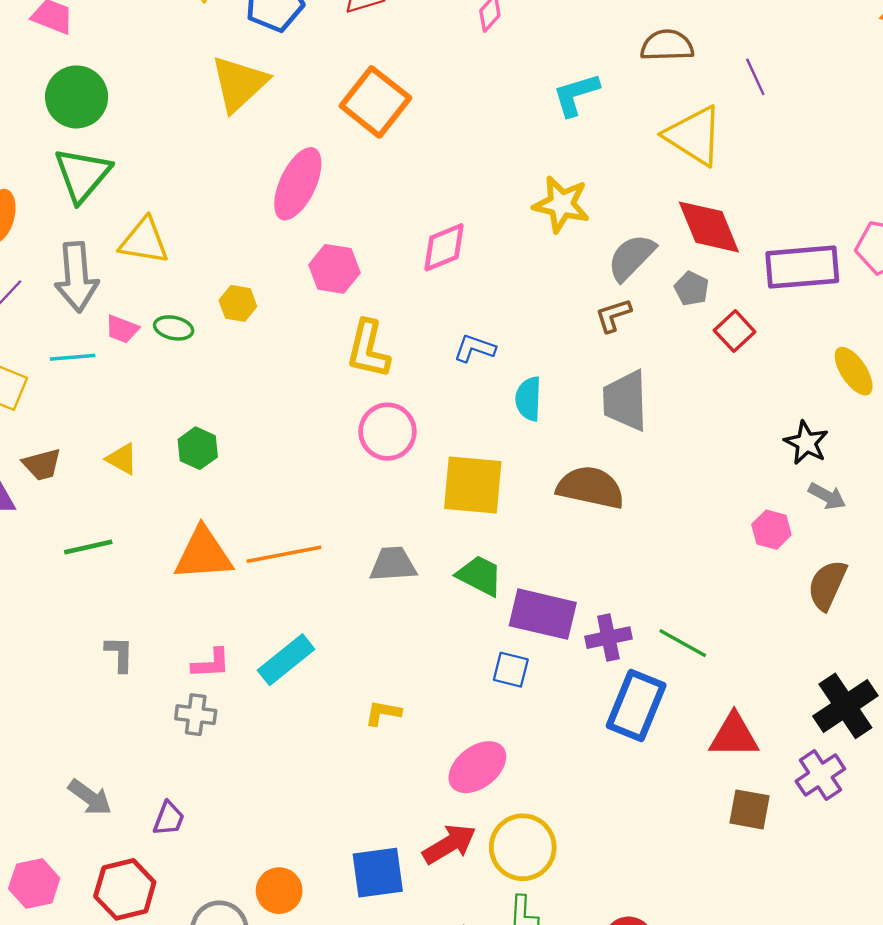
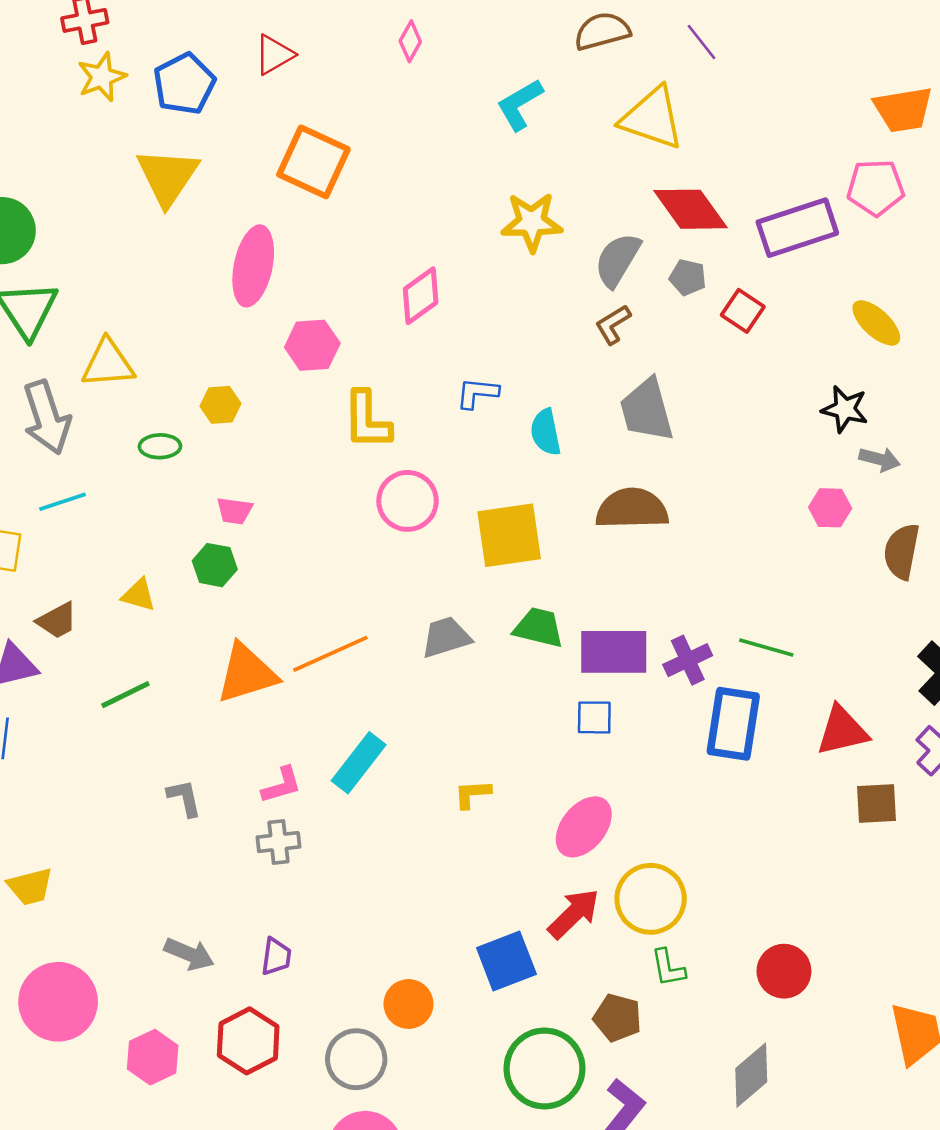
pink trapezoid: (122, 329) -> (235, 511), moved

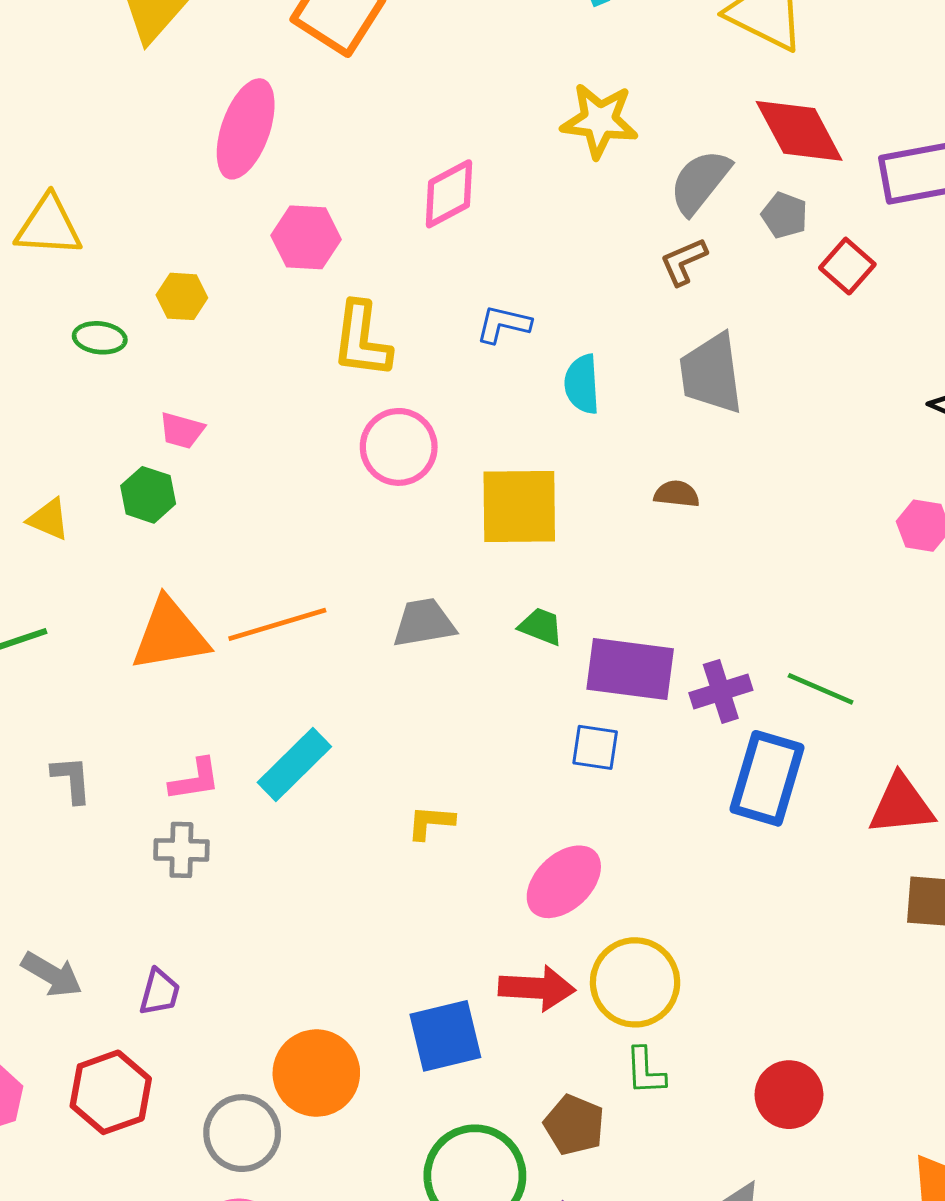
brown semicircle: (632, 509) -> (677, 494), size x0.5
green trapezoid: (539, 628) -> (541, 626), size x0.7
red arrow: (574, 914) -> (537, 988), turned 40
orange circle: (408, 1004) -> (316, 1073), size x1.4

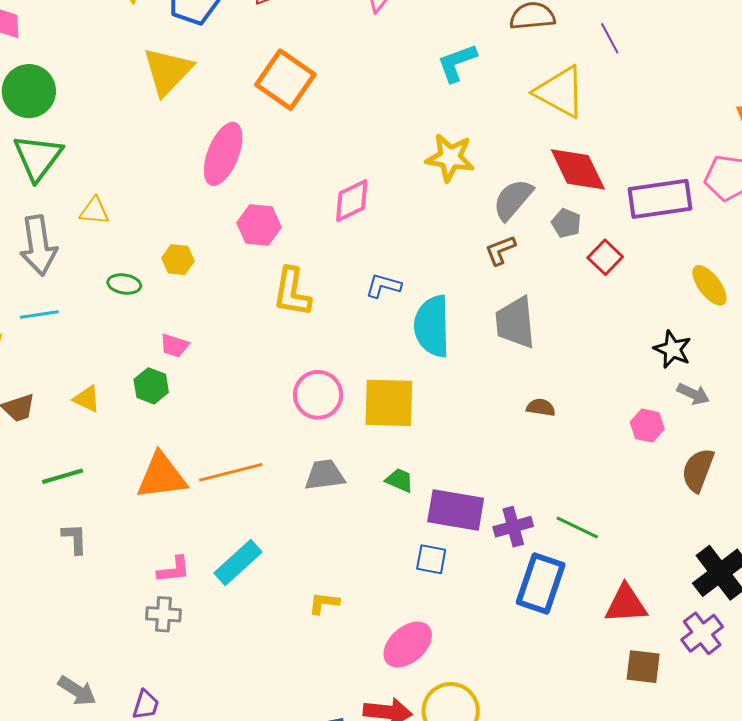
yellow triangle: (49, 226) -> (94, 211), size x0.7
cyan semicircle: (582, 384) -> (432, 326), size x1.6
pink circle: (399, 447) -> (318, 395), moved
brown semicircle: (677, 494) -> (541, 407), moved
gray L-shape: (72, 779) -> (75, 539), moved

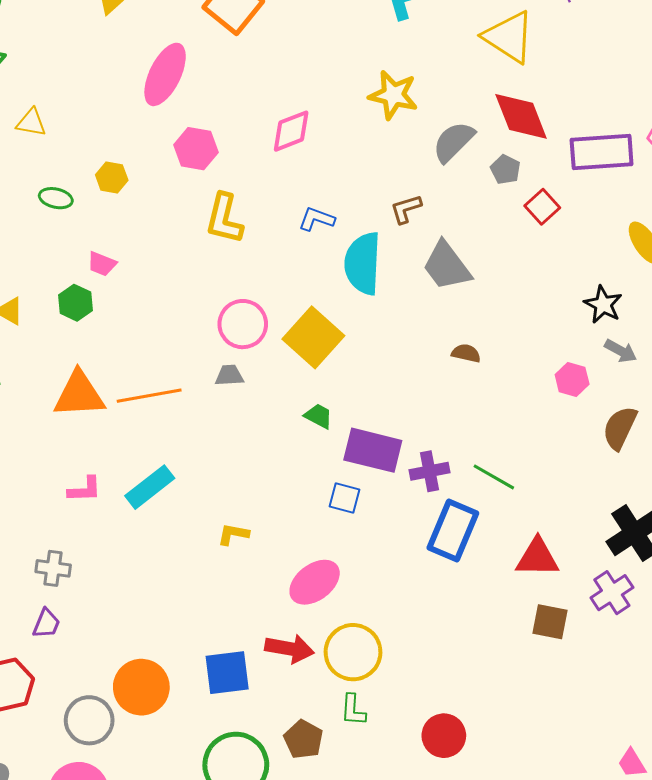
brown L-shape: (500, 250) -> (406, 209), moved
gray trapezoid: (515, 323) -> (447, 266), turned -36
yellow square: (389, 403) -> (313, 337), turned 36
gray trapezoid: (325, 475) -> (229, 375), moved, size x0.7
gray cross: (163, 614) -> (53, 568), moved

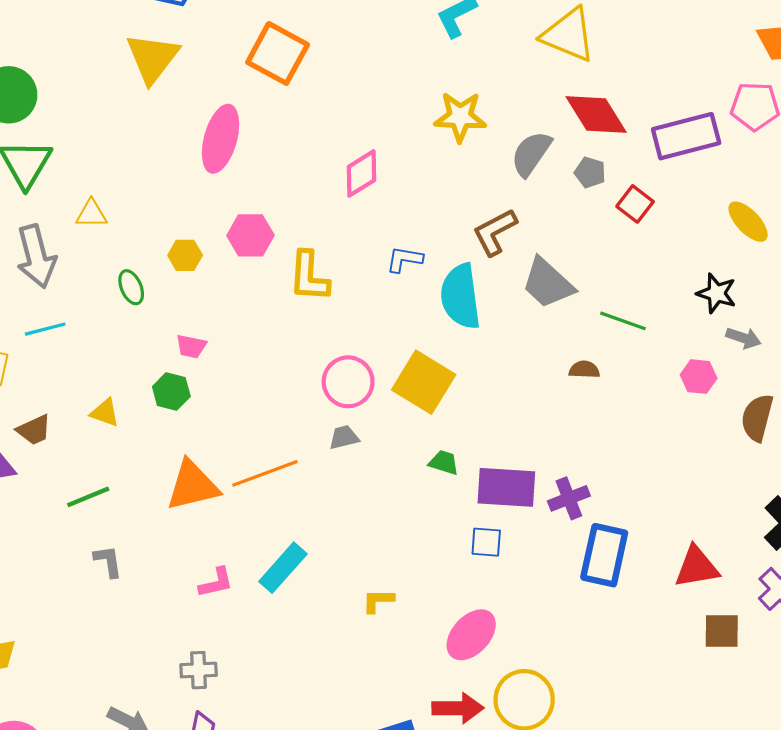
pink hexagon: (196, 149) -> (250, 235), moved
green ellipse: (56, 198) -> (131, 287), turned 64
brown L-shape: (406, 209) -> (495, 232), size x1.4
green line: (494, 477) -> (623, 321), moved

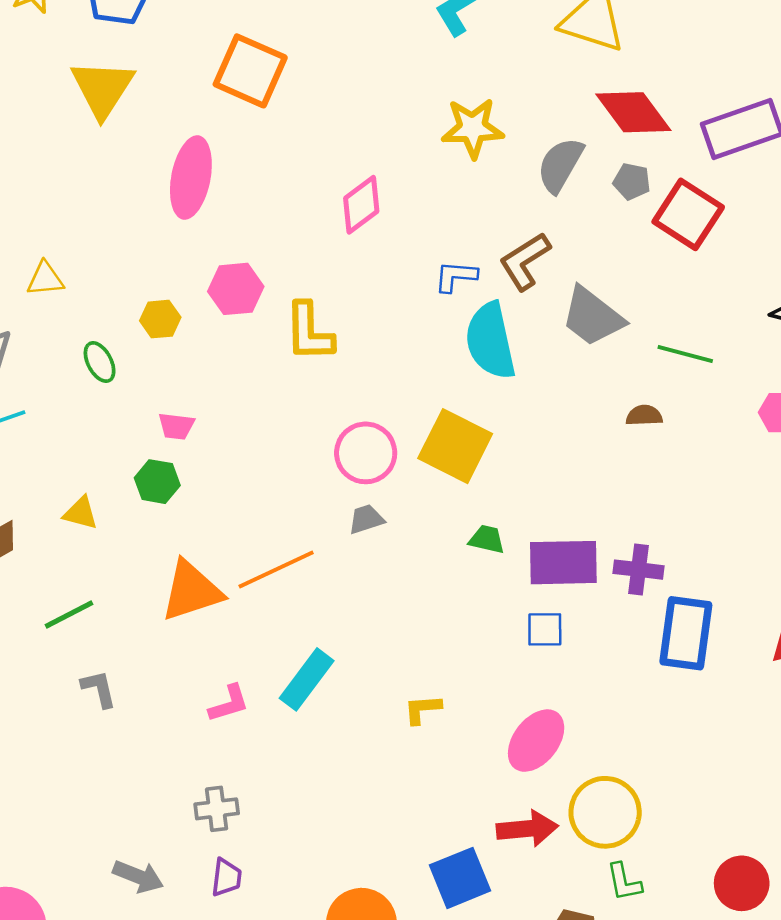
red square: (635, 204) -> (688, 214), size x1.6
blue L-shape: (404, 259) -> (456, 276), moved
purple cross: (569, 498) -> (639, 570), turned 33

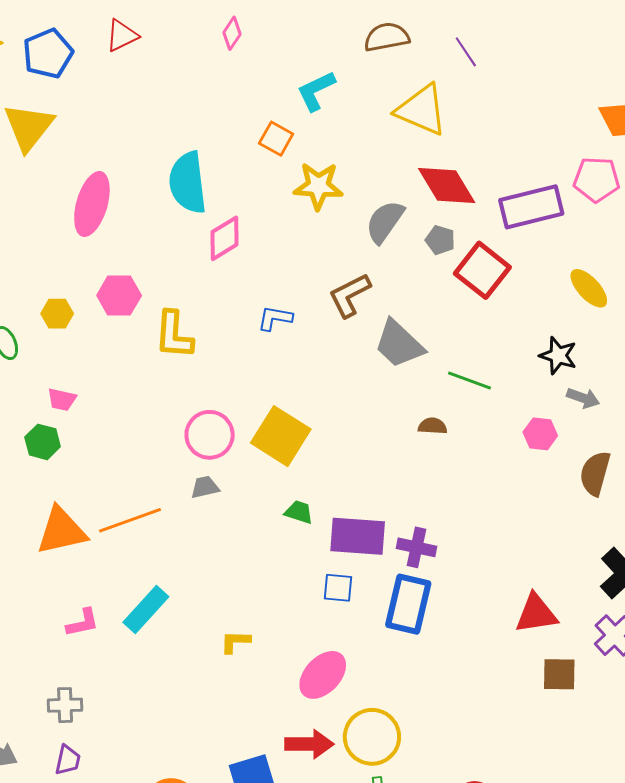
orange square: (250, 71) -> (276, 139), moved, size x0.6
blue L-shape: (456, 276) -> (275, 318), moved
cyan semicircle: (490, 341) -> (188, 183), moved
blue rectangle: (686, 633) -> (408, 604), moved

